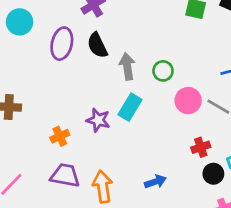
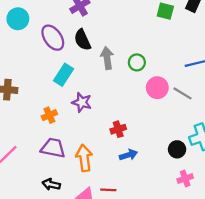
purple ellipse: (62, 44) -> (53, 38), turned -50
cyan rectangle: (130, 107) -> (64, 75), moved
red cross: (201, 147) -> (118, 129), moved

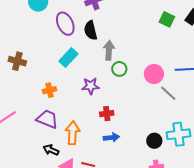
green circle: (137, 62) -> (119, 69), moved
pink circle: (157, 88) -> (154, 74), moved
purple star: (82, 102) -> (91, 86), moved, turned -30
black arrow: (51, 184) -> (51, 150), moved

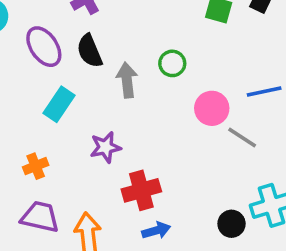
green circle: (119, 69) -> (172, 63), moved
red cross: (107, 114) -> (141, 190), size x1.5

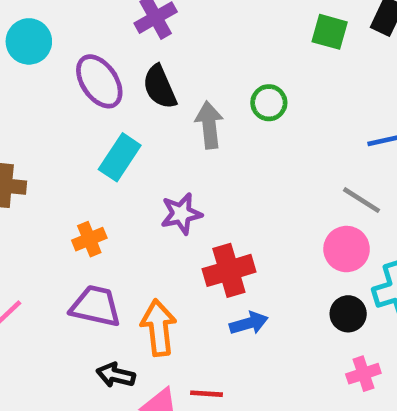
pink circle: (212, 108) -> (347, 249), moved

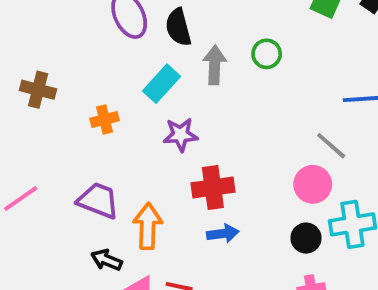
cyan rectangle: (120, 157) -> (162, 84), moved
orange cross: (89, 239) -> (104, 119), moved

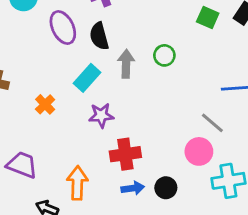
orange cross: (104, 119) -> (45, 104), turned -30
purple trapezoid: (98, 200) -> (22, 165), moved
black circle: (306, 238) -> (166, 188), moved

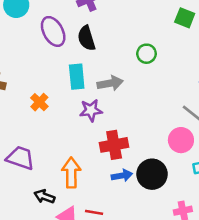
gray arrow: (126, 64) -> (110, 83), moved, turned 80
cyan rectangle: (87, 78) -> (77, 77), turned -45
black circle: (166, 188) -> (152, 174), size x1.5

